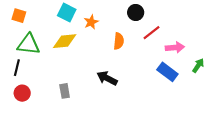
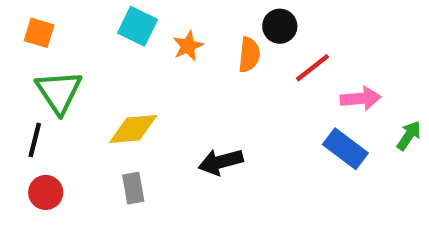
yellow diamond: (65, 41) -> (133, 129), moved
orange semicircle: (119, 41) -> (249, 55), moved
green triangle: (29, 44) -> (59, 92), turned 50
black arrow: (107, 78) -> (221, 162), turned -42

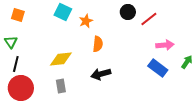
orange semicircle: (249, 55) -> (98, 44), moved
red line: (313, 68) -> (149, 19), moved
green triangle: (59, 92) -> (11, 42), moved, size x0.6
red circle: (46, 192) -> (21, 88), size x1.6

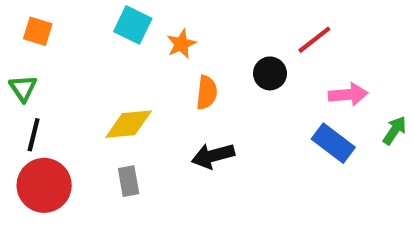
black circle: (128, 12) -> (270, 73), moved

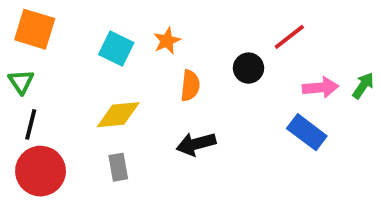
cyan square: (133, 25) -> (116, 49), moved
orange square: (38, 31) -> (35, 29), size x1.5
green arrow: (395, 130) -> (363, 86), moved

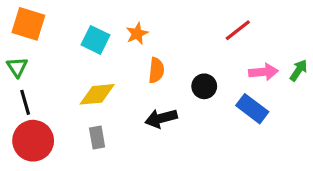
black circle: (249, 68) -> (204, 86), moved
black line: (31, 124) -> (25, 102), turned -30

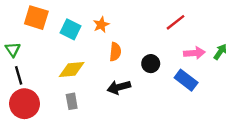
orange square: (28, 24) -> (36, 18), moved

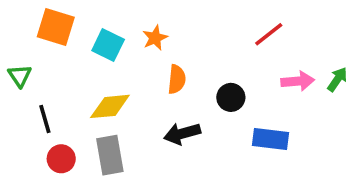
black line: (19, 75) -> (45, 119), moved
blue rectangle: (186, 80) -> (271, 139), moved, turned -30
gray rectangle: (72, 101) -> (110, 155), size x1.5
red circle: (25, 104) -> (61, 159), moved, size x0.6

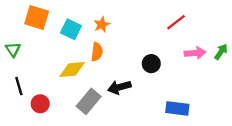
orange semicircle: (177, 79) -> (97, 52), moved
black line: (45, 119) -> (19, 86), moved
blue rectangle: (271, 139) -> (177, 108), moved
gray rectangle: (110, 155) -> (89, 101), moved, turned 50

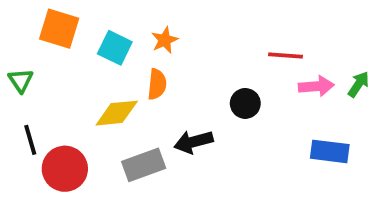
red line: (176, 22) -> (286, 55), moved, turned 42
gray rectangle: (89, 101) -> (144, 165), turned 30
red circle: (40, 104) -> (65, 169), size x1.5
blue rectangle: (177, 108) -> (330, 151), moved

